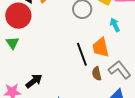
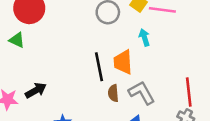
green triangle: (12, 43) -> (17, 40), turned -40

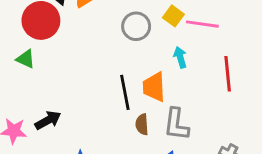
red line: (189, 92) -> (228, 74), moved
gray L-shape: (142, 93) -> (176, 124), turned -144

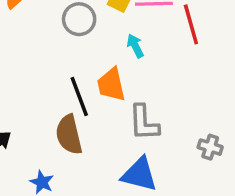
red line: (228, 74) -> (191, 24), moved
brown semicircle: (142, 124) -> (69, 135), moved, size x1.6

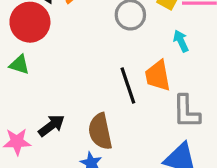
brown semicircle: (69, 135) -> (100, 131), moved

